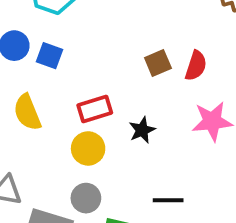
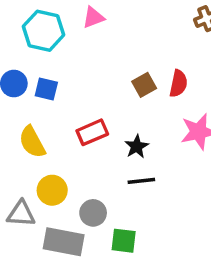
yellow circle: (88, 148) -> (52, 190), moved
black line: (168, 200) -> (141, 181), moved

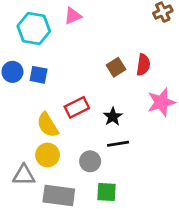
yellow semicircle: (32, 142) -> (48, 125), moved
gray circle: (93, 213) -> (90, 161), moved

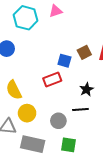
blue square: (39, 75) -> (64, 61), moved
black star: (113, 117) -> (87, 89), moved
yellow semicircle: (48, 125) -> (14, 90), moved

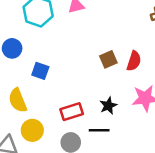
blue square: (64, 61) -> (40, 71), moved
red rectangle: (52, 80) -> (72, 112), moved

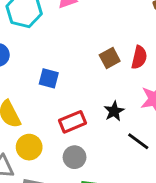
blue square: (40, 71) -> (49, 78), moved
black line: (99, 130) -> (138, 141), moved, turned 42

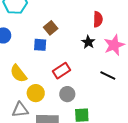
brown square: (110, 58) -> (51, 28), moved
black star: (114, 111) -> (88, 42), moved

